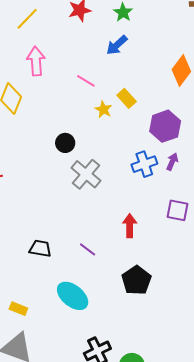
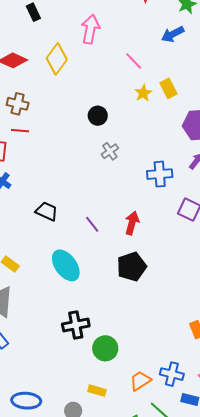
blue cross: (144, 164) -> (160, 174), moved
gray cross: (86, 174) -> (110, 151), size x0.6
red arrow: (130, 226) -> (132, 223), moved

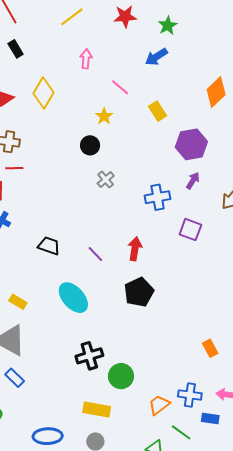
pink arrow: (90, 29) -> (86, 59), moved, size x0.7
yellow star: (143, 93) -> (104, 116), moved
yellow rectangle: (97, 391) -> (97, 409), moved, size x1.5

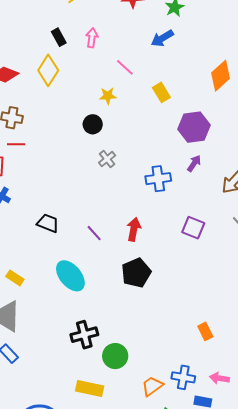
black rectangle: (16, 49) -> (59, 37), moved
yellow star: (104, 116) -> (108, 96), turned 30
purple square: (190, 230) -> (193, 228), moved

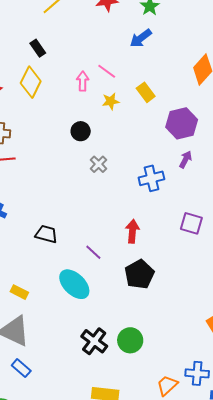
pink arrow: (92, 38) -> (83, 81), moved
yellow star: (108, 96) -> (111, 101), moved
purple line: (94, 233) -> (93, 252), moved
black cross: (84, 335) -> (94, 341), turned -32
green circle: (115, 356) -> (130, 340), moved

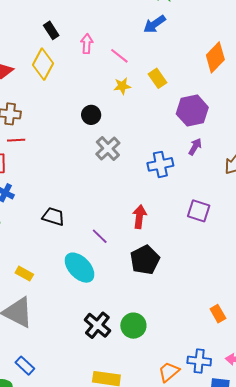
pink arrow: (83, 81) -> (87, 44), moved
gray cross: (99, 164) -> (108, 148), size x1.4
blue rectangle: (21, 368) -> (25, 366), moved

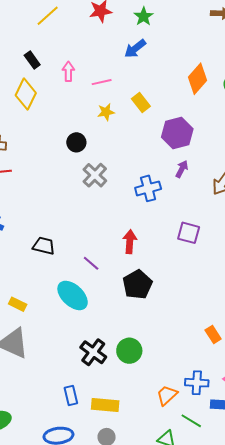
pink line: (119, 56) -> (102, 82), turned -48
blue rectangle: (25, 366) -> (71, 395), moved, turned 36

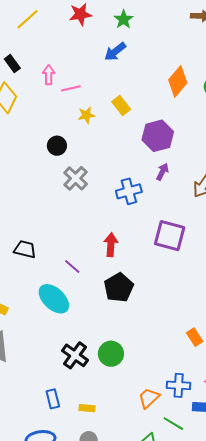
pink line: (102, 82) -> (71, 88), moved
purple square: (189, 233) -> (170, 236), size x1.4
yellow rectangle: (105, 405) -> (87, 408), size x0.6

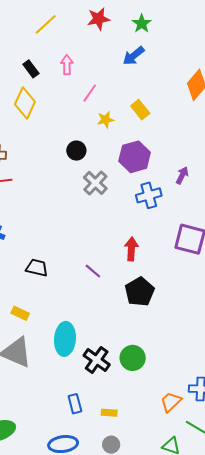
pink arrow: (49, 75) -> (67, 65), moved
pink line: (71, 88) -> (90, 93), turned -42
purple hexagon: (158, 136) -> (135, 157), moved
black trapezoid: (25, 249) -> (37, 268), moved
cyan ellipse: (54, 299) -> (65, 339), moved, turned 52

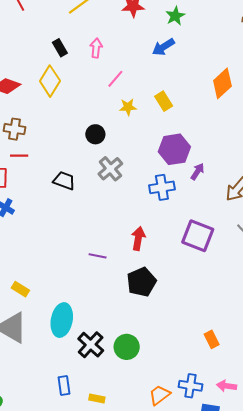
purple hexagon: (135, 157) -> (174, 149), moved
black trapezoid: (37, 268) -> (64, 181), moved
purple line: (93, 271) -> (98, 256), turned -36

